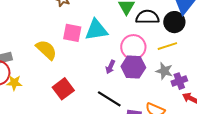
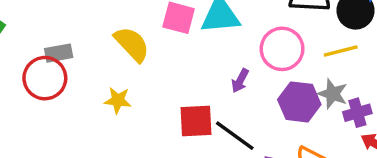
purple hexagon: (133, 67) -> (299, 102), moved
yellow star: (14, 83) -> (118, 100), moved
red square: (63, 89) -> (196, 121), moved, turned 30

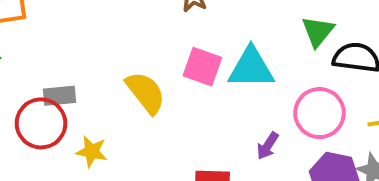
yellow star: (118, 100) -> (92, 152), moved

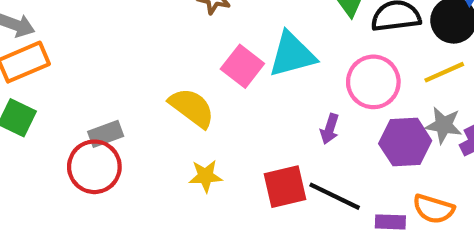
pink square: (202, 67) -> (242, 66), turned 33
yellow star: (92, 152) -> (205, 176), moved

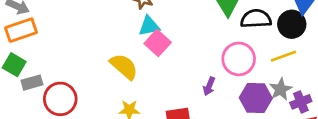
cyan triangle: (292, 55) -> (149, 26), moved, size x0.7
gray star: (444, 125) -> (281, 89), turned 30
gray rectangle: (106, 134) -> (32, 83), moved

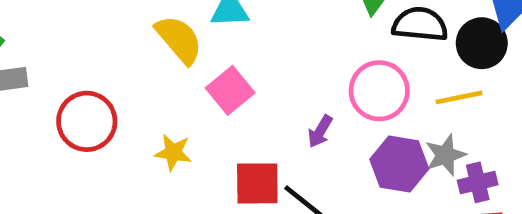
pink square: (158, 43) -> (230, 90), moved
yellow semicircle: (124, 67) -> (179, 39), moved
red circle: (60, 99) -> (87, 121), moved

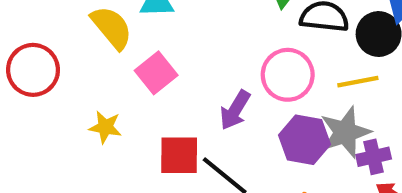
red circle: (87, 121) -> (33, 70), moved
purple arrow: (320, 131) -> (235, 110), size x1.4
gray star: (445, 155) -> (345, 132), size x1.4

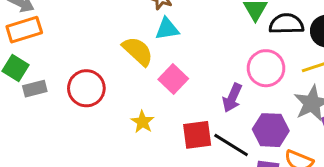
yellow star: (105, 127) -> (143, 122), turned 30
purple hexagon: (305, 140) -> (271, 130), moved

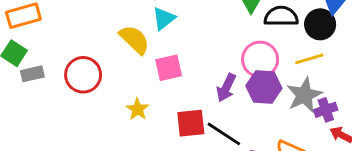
cyan triangle: (167, 29) -> (164, 18), turned -30
pink square: (173, 79) -> (169, 68), turned 32
purple hexagon: (271, 130) -> (264, 87), moved

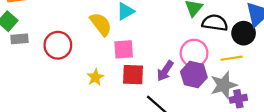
red square: (191, 123) -> (133, 75), moved

